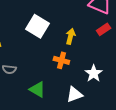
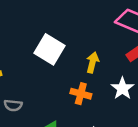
white star: (94, 73) -> (122, 88), moved

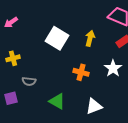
yellow arrow: (93, 62) -> (90, 38), moved

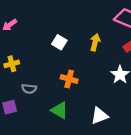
white square: (57, 38) -> (59, 42), size x0.6
orange cross: (81, 72) -> (69, 79), moved

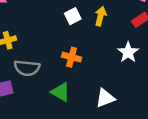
white square: (59, 42) -> (73, 16), moved, turned 32
gray semicircle: (29, 89) -> (27, 68), size x1.5

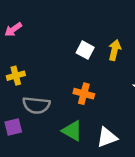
white square: (73, 16) -> (85, 50), turned -35
white triangle: (105, 98) -> (107, 137), moved

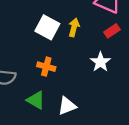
white square: (85, 50) -> (47, 27), size x1.5

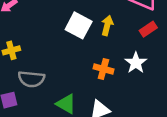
orange cross: (46, 67) -> (103, 69), moved

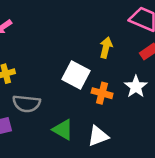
white square: (79, 25) -> (76, 75), moved

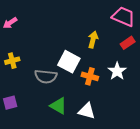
gray semicircle: (27, 104) -> (46, 76), moved
white triangle: (98, 136) -> (87, 111), turned 36

